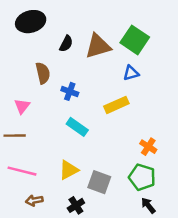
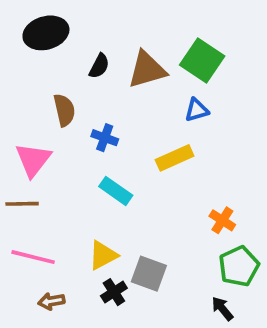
pink triangle: (22, 106) -> (33, 160), size x1.5
green pentagon: (142, 177) -> (239, 266), moved, turned 30
black cross: (76, 205) -> (114, 292), moved

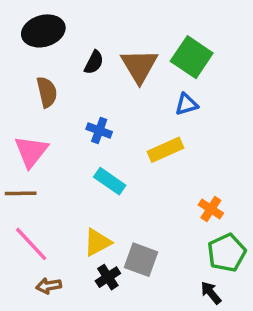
brown triangle: (147, 70) -> (139, 66), turned -45
brown semicircle: (64, 110) -> (47, 92), moved
pink line: (33, 257) -> (31, 244), turned 33

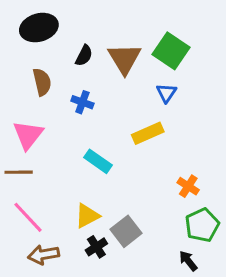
blue triangle: (186, 104) -> (166, 93), turned -40
blue cross: (99, 130) -> (82, 102), moved
gray square: (141, 260) -> (126, 231), turned 32
brown arrow: (49, 286) -> (44, 255), size x1.4

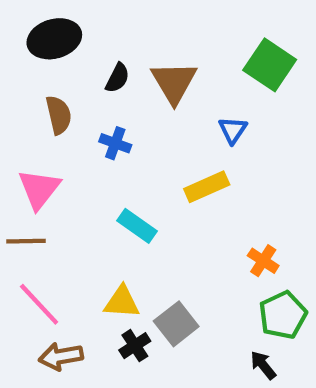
green square: (171, 51) -> (270, 65), moved
yellow triangle: (87, 216) -> (122, 302), turned 32

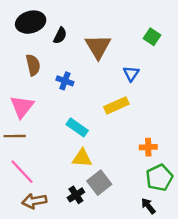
green square: (270, 65) -> (152, 37), size x0.6
black semicircle: (117, 78) -> (60, 36), moved
orange cross: (263, 261) -> (148, 147), turned -35
yellow triangle: (122, 302) -> (82, 158), moved

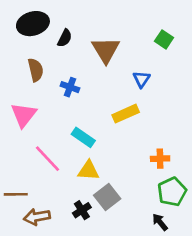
brown line: (15, 136) -> (16, 194), moved
pink line: (22, 172) -> (47, 159), moved

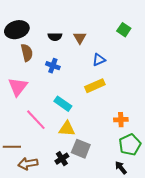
black ellipse: (33, 24) -> (17, 30), moved
black semicircle: (65, 38) -> (55, 37), moved, turned 64
brown triangle: (106, 50) -> (80, 38), size x0.6
blue triangle: (141, 79) -> (99, 60), moved, turned 32
gray square: (107, 197) -> (81, 149), turned -30

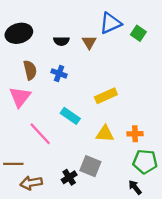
brown semicircle: (27, 53) -> (30, 70), moved
blue triangle: (99, 60) -> (110, 23), moved, size x1.5
yellow triangle: (67, 129) -> (105, 134), moved
green pentagon: (130, 145) -> (145, 162), turned 30

